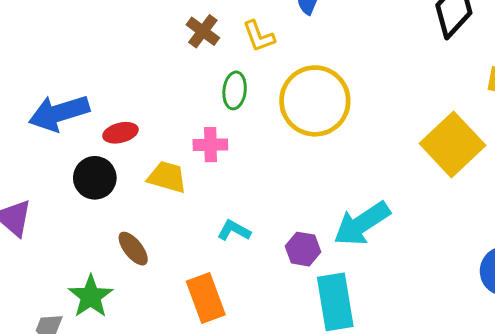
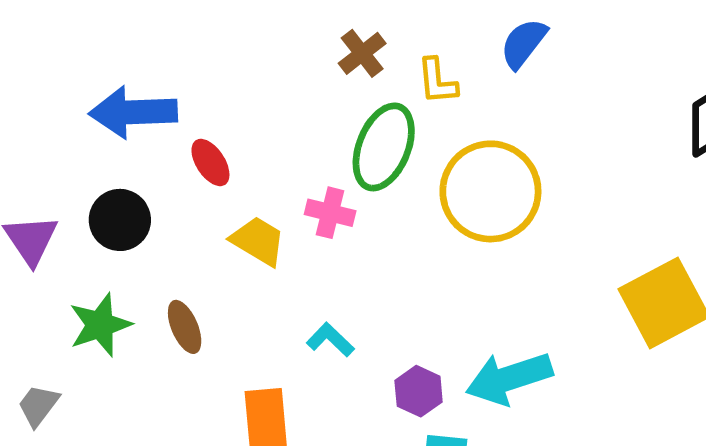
green ellipse: (235, 90) -> (384, 147), size x1.6
red ellipse: (120, 133) -> (210, 162), turned 56
black circle: (95, 178) -> (120, 220), moved
green star: (91, 296) -> (100, 325), moved

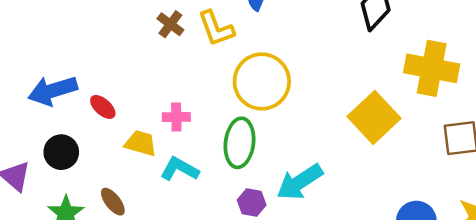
yellow L-shape: (437, 81) -> (216, 28), size x1.4
green ellipse: (384, 147) -> (239, 143), moved
cyan L-shape: (330, 340) -> (180, 169), moved, size x1.4

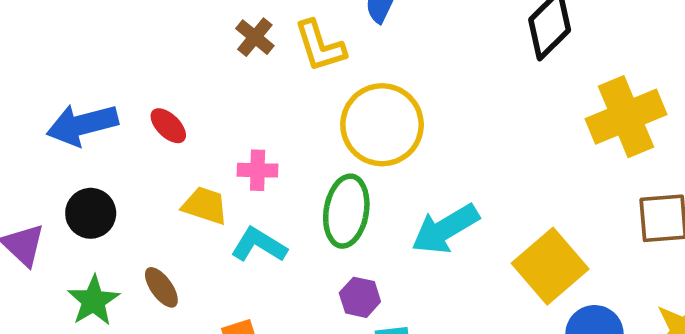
yellow cross: (432, 68) -> (626, 117), turned -36
red ellipse: (103, 107) -> (168, 126), moved
yellow square: (374, 117) -> (550, 266), moved
cyan arrow: (300, 182) -> (445, 229), moved

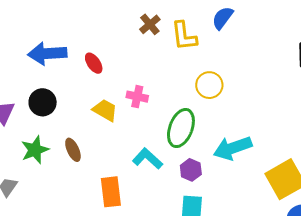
yellow circle: (382, 125) -> (209, 85), size x0.6
cyan L-shape: (259, 245) -> (148, 159), moved
purple hexagon: (360, 297) -> (191, 170), moved

